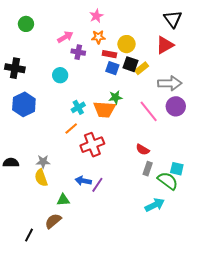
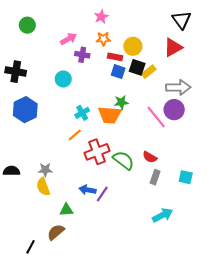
purple circle: (176, 106) -> (174, 110), moved
green semicircle: (168, 181) -> (123, 160), moved

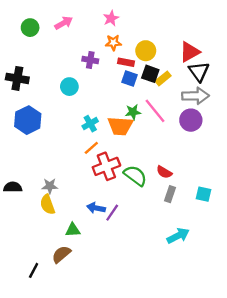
black triangle: (181, 20) -> (199, 72), moved
pink arrow: (69, 39) -> (64, 23), moved
pink line: (156, 117) -> (155, 111), moved
orange line: (75, 135) -> (91, 148), moved

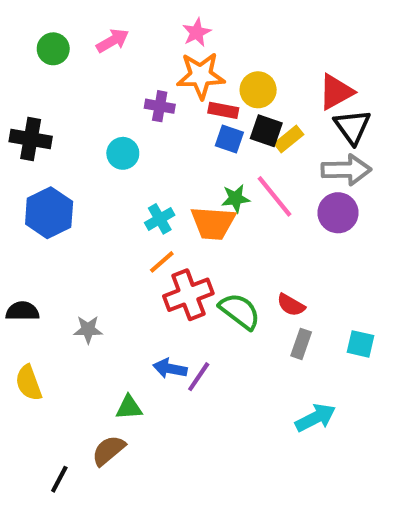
orange star: (113, 43) -> (201, 75), size x1.6
black semicircle: (13, 187) -> (22, 311), moved
yellow semicircle: (47, 205) -> (29, 383), moved

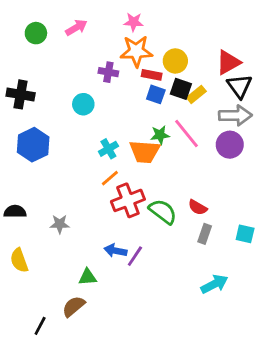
pink star: (197, 32) -> (134, 22), turned 30

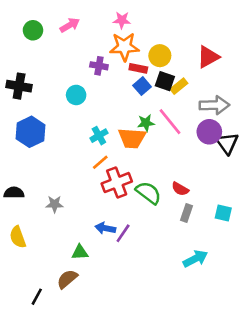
black triangle: (239, 86) -> (227, 143), moved
blue square: (156, 94) -> (142, 86), turned 30

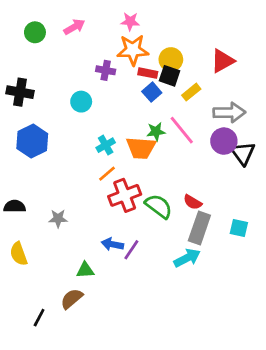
black square: (165, 81) -> (170, 76), moved
gray rectangle: (186, 213) -> (199, 228), size x1.6
cyan arrow: (195, 259) -> (187, 258), moved

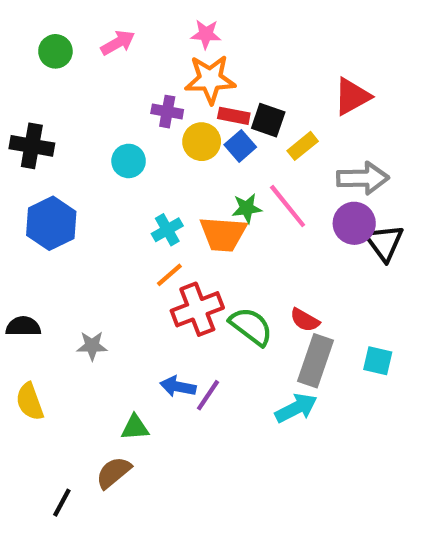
yellow circle: (171, 59) -> (202, 142), moved

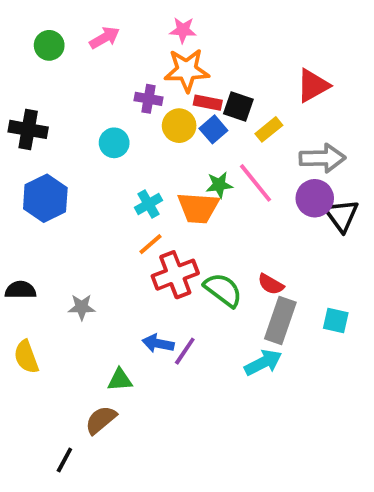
black line: (62, 503) -> (64, 460), moved

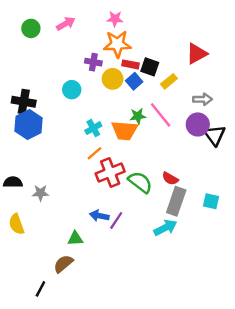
black cross: (28, 129) -> (24, 102), moved
gray arrow: (322, 158) -> (203, 99), size x0.7
gray star: (82, 307) -> (40, 193), moved

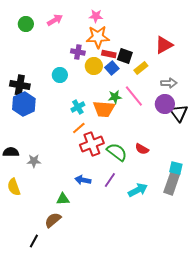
gray rectangle: (176, 201) -> (172, 183), moved
purple line: (116, 221) -> (110, 180), moved

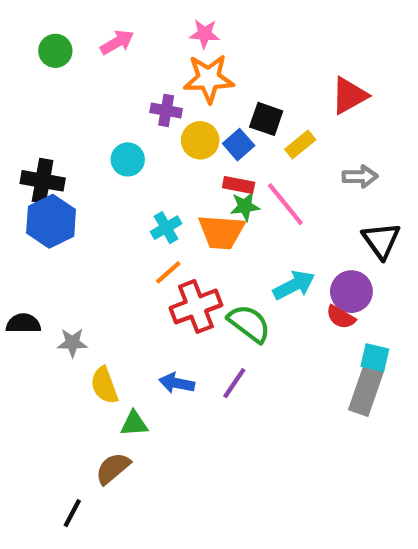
red rectangle: (109, 54) -> (239, 185), moved
purple circle: (165, 104) -> (351, 292), moved
red semicircle: (142, 149) -> (341, 317), moved
yellow semicircle: (14, 187) -> (104, 385), moved
cyan arrow: (138, 190) -> (294, 285), moved

